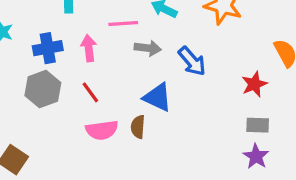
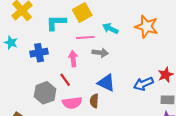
pink arrow: (89, 48) -> (73, 59), moved
blue arrow: (192, 61) -> (143, 84), moved, turned 108
gray hexagon: (43, 89) -> (45, 93), moved

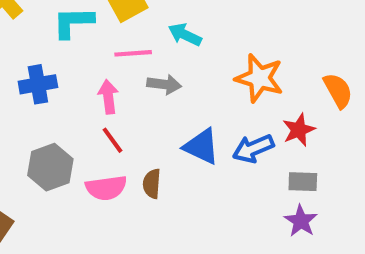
orange star: (146, 27) -> (259, 78), moved
red line: (65, 80) -> (112, 140), moved
blue triangle: (106, 83) -> (201, 146), moved

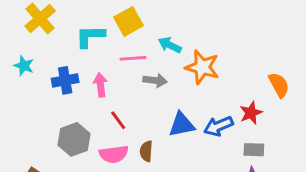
orange star: (259, 78) -> (202, 67), moved
pink arrow: (108, 97) -> (101, 85), moved
blue triangle: (201, 146) -> (182, 125), turned -36

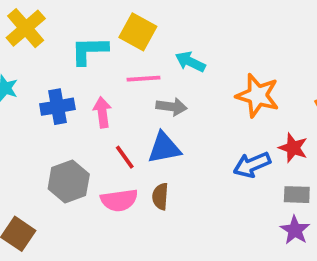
yellow square: (129, 21) -> (138, 32), turned -32
orange star: (202, 67) -> (258, 95), moved
red star: (251, 113) -> (293, 148), turned -30
blue triangle: (182, 125) -> (164, 148), moved

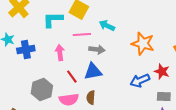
blue cross: (57, 107) -> (26, 50), moved

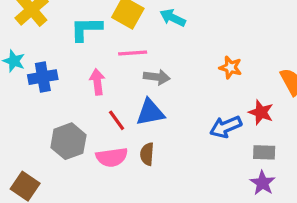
cyan arrow: (107, 26) -> (173, 18), moved
orange star: (143, 44) -> (230, 67), size x0.6

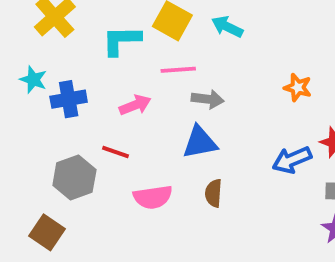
pink arrow: (97, 82) -> (135, 105), turned 75
red line: (117, 120) -> (116, 152), moved, turned -35
gray hexagon: (68, 141) -> (74, 177), moved
brown semicircle: (147, 154) -> (213, 193), moved

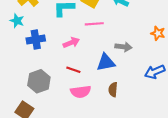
cyan star: (33, 80) -> (17, 21), moved
gray arrow: (208, 99) -> (123, 47), moved
red line: (116, 152) -> (73, 70), moved

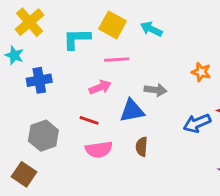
pink arrow: (71, 43) -> (100, 87), moved

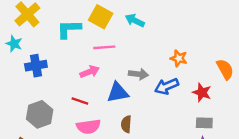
blue arrow: (197, 123) -> (167, 86), moved

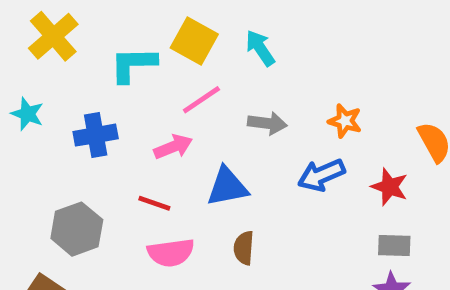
cyan arrow: (135, 20) -> (260, 48), turned 30
cyan star: (14, 44) -> (27, 114), moved
pink line: (104, 47) -> (201, 100), turned -30
blue cross: (36, 66) -> (96, 135), moved
gray arrow: (138, 74) -> (267, 123), moved

